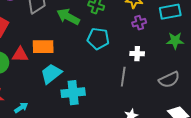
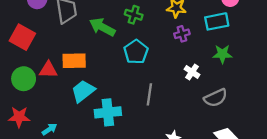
cyan pentagon: (98, 39) -> (136, 52), turned 30
white cross: (137, 54) -> (192, 72), moved, turned 32
gray line: (123, 77) -> (149, 94), moved

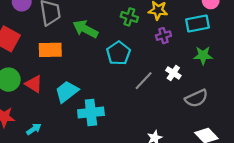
green cross: (134, 15) -> (129, 17), moved
orange rectangle: (74, 61) -> (50, 50), moved
red triangle: (48, 70) -> (34, 84), moved, turned 30
gray line: (149, 94) -> (144, 81), moved, turned 35

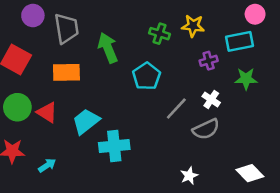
green arrow: (85, 29) -> (108, 48), turned 40
purple cross: (163, 36) -> (209, 61), moved
gray semicircle: (196, 98) -> (206, 129), moved

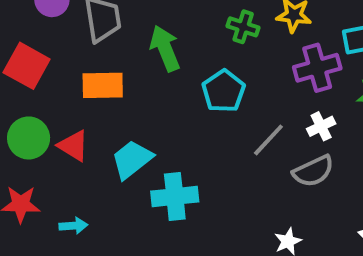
purple cross: (209, 61) -> (317, 68), size x1.6
white cross: (211, 99) -> (321, 126), turned 30
cyan arrow: (47, 165) -> (73, 226), turned 30

